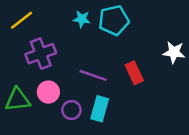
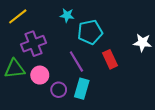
cyan pentagon: (114, 20) -> (90, 32), moved
purple line: (93, 75) -> (76, 61), turned 40
green triangle: (18, 100) -> (15, 69), moved

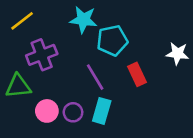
cyan star: (67, 15) -> (83, 20), size x1.5
pink circle: (40, 75) -> (47, 111), moved

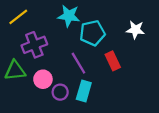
white star: (177, 54) -> (135, 30), moved
pink circle: (47, 111) -> (43, 79), moved

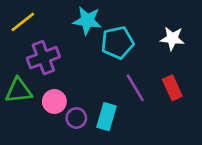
red rectangle: (113, 61) -> (172, 88), moved
purple line: (78, 63) -> (135, 88), moved

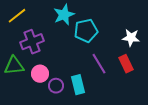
cyan star: (87, 21) -> (64, 15), turned -30
white star: (172, 38) -> (131, 38), moved
cyan rectangle: (106, 117) -> (78, 85), turned -30

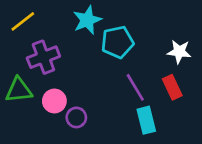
cyan rectangle: (78, 85) -> (146, 120), moved

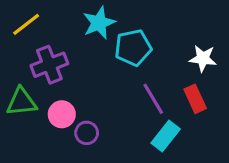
cyan rectangle: (146, 120) -> (166, 136), turned 52

